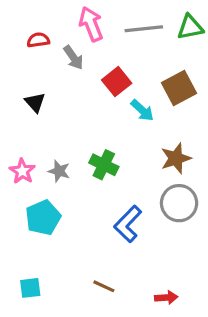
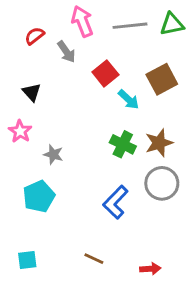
red semicircle: (38, 40) -> (35, 36), turned -30
green cross: (104, 165) -> (123, 144), moved
pink star: (22, 171) -> (20, 131), moved

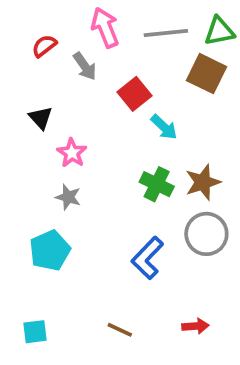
brown square: (162, 79) -> (206, 74), moved, turned -36
pink star: (20, 131) -> (72, 153), moved
red arrow: (150, 269) -> (195, 326), moved

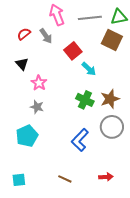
red semicircle: (44, 46) -> (24, 34), moved

